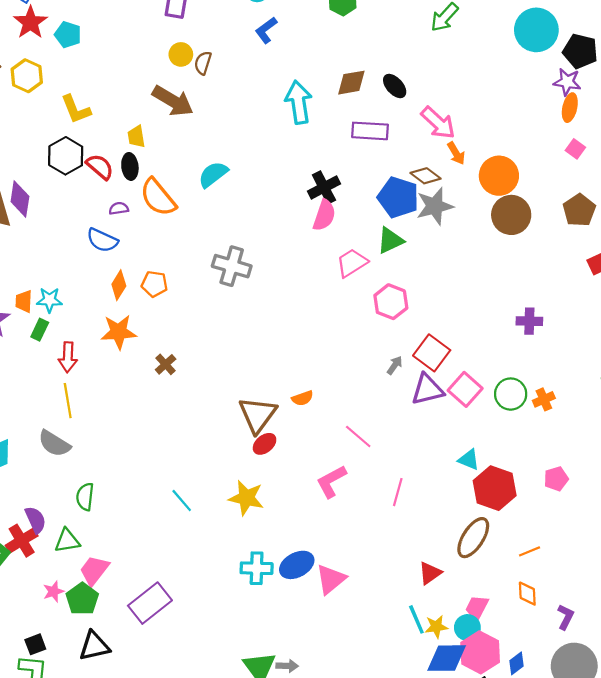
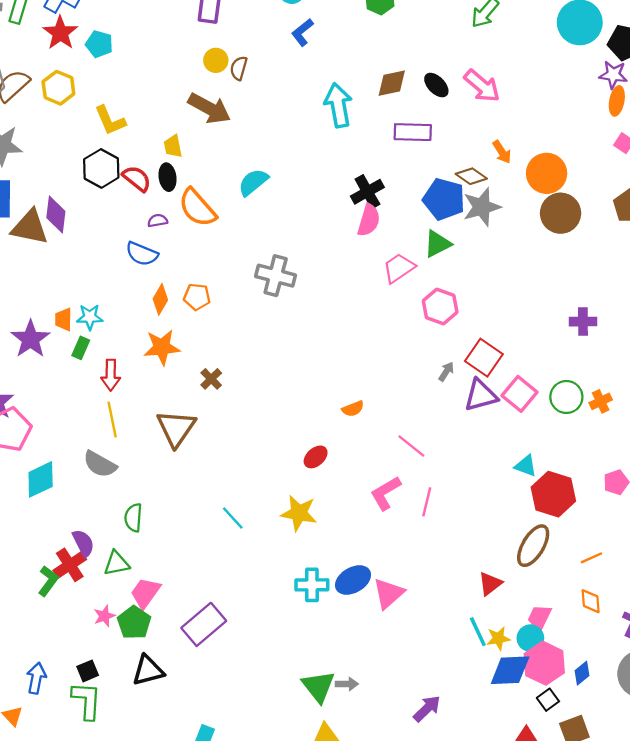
pink arrow: (438, 123) -> (482, 86), moved
brown triangle: (258, 415) -> (176, 428), moved
pink line: (398, 492) -> (427, 502), moved

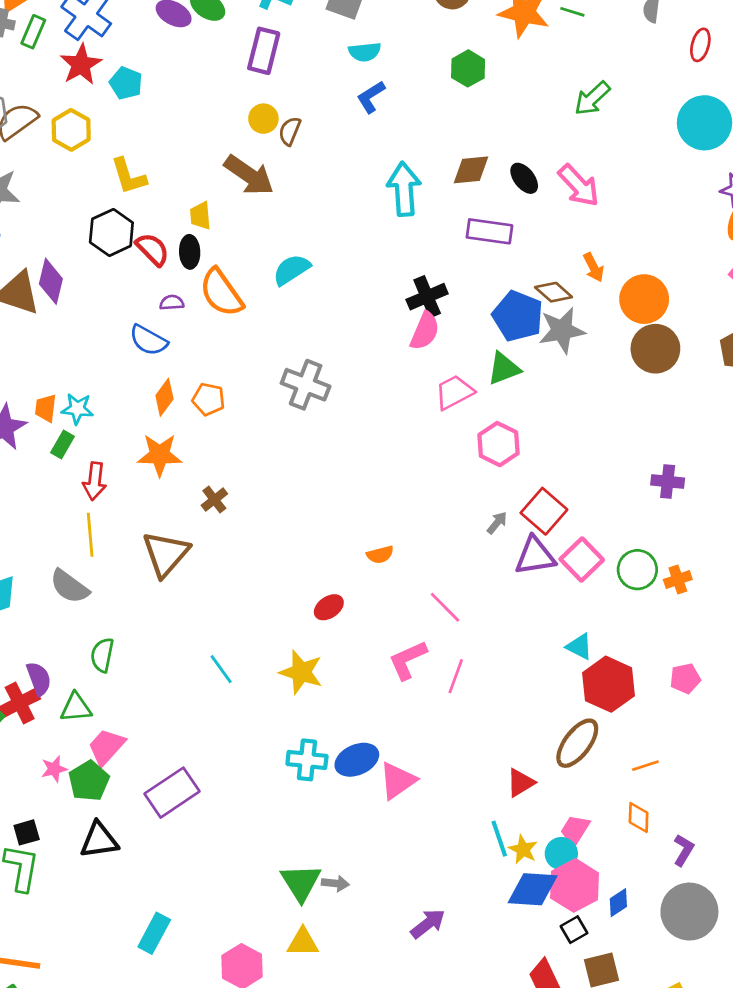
yellow star: (498, 638) -> (523, 849), turned 30

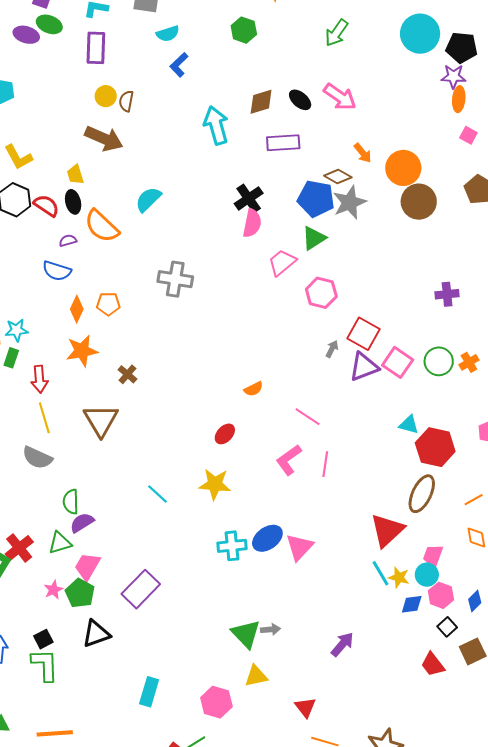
purple semicircle: (39, 679) -> (82, 523), moved, turned -90
red triangle: (520, 783) -> (387, 530), size x1.6
pink hexagon: (575, 885) -> (441, 595), size x0.7
blue diamond: (533, 889) -> (412, 604), size x0.6

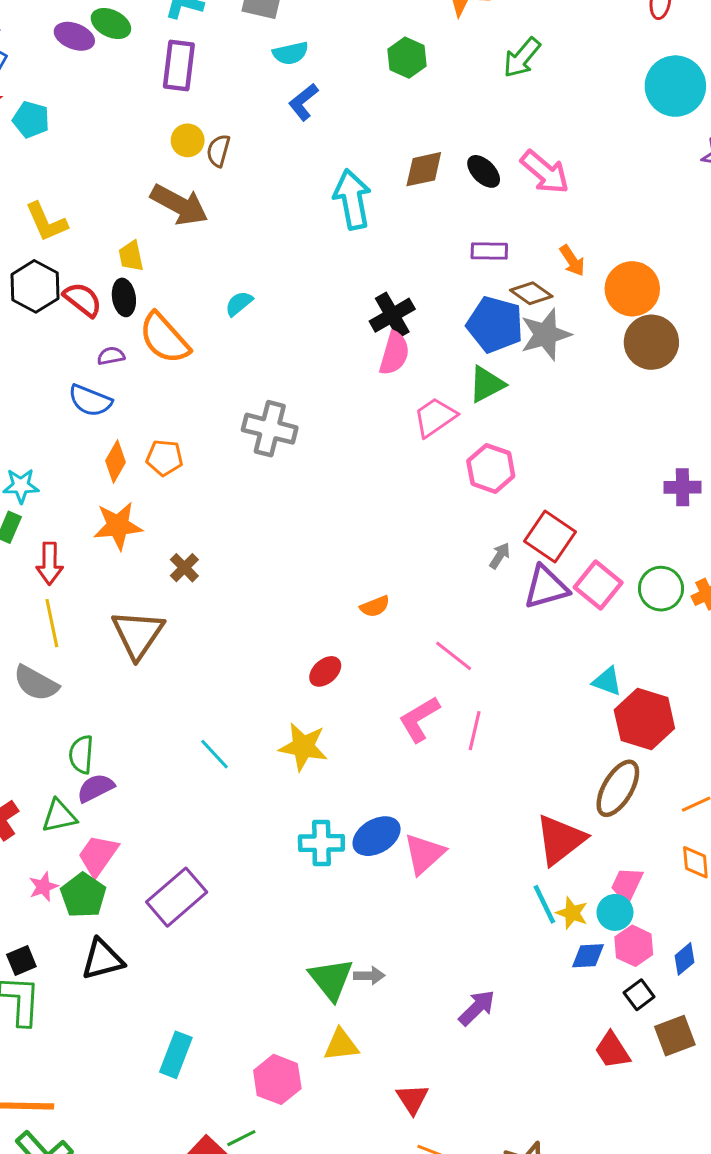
green arrow: (337, 33) -> (522, 58), moved
purple rectangle: (283, 143) -> (489, 251), moved, size x0.7
cyan semicircle: (148, 199) -> (239, 304), size x0.7

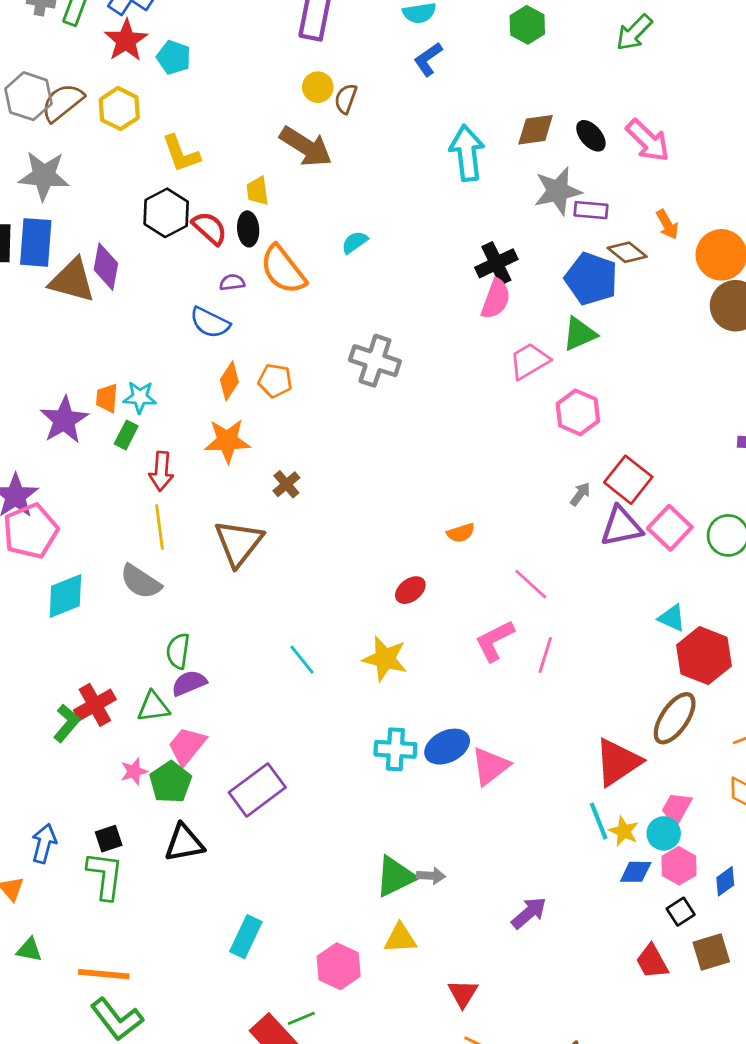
gray star: (546, 334) -> (558, 191), moved
green triangle: (331, 979) -> (395, 877), turned 39

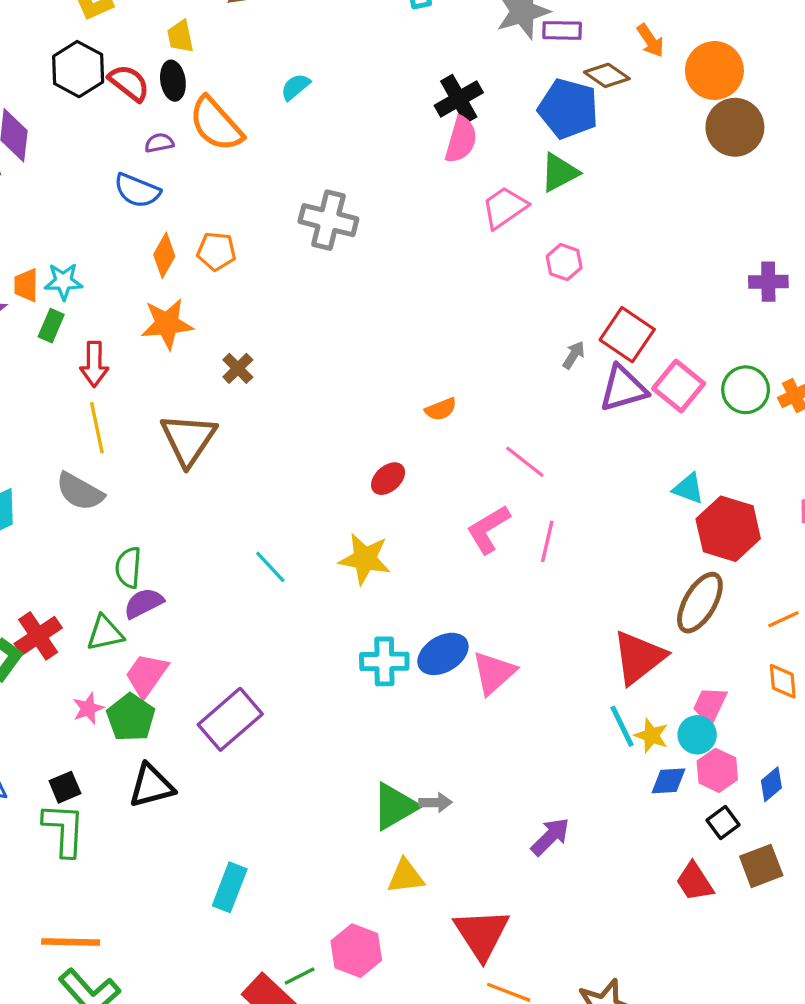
pink hexagon: (578, 412) -> (564, 262), size x0.7
pink hexagon: (339, 966) -> (356, 951), moved
red triangle: (463, 993) -> (482, 934), size x1.6

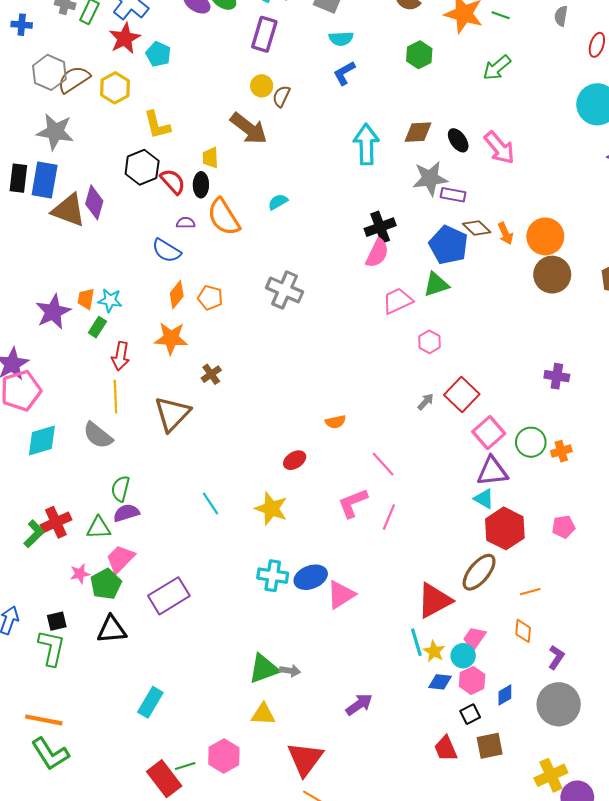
orange arrow: (650, 41) -> (505, 234), moved
purple triangle: (623, 388) -> (492, 471), moved

